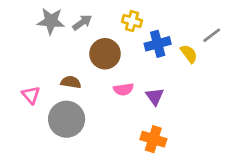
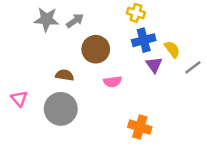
yellow cross: (132, 21) -> (136, 13), moved
gray line: (212, 35) -> (193, 67), moved
pink triangle: (31, 95) -> (19, 98), moved
purple triangle: (155, 96) -> (154, 65), moved

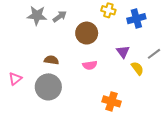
blue cross: (144, 40) -> (136, 19), moved
brown circle: (96, 49) -> (87, 33), moved
yellow semicircle: (172, 49) -> (137, 68), moved
pink triangle: (19, 98) -> (15, 79), turned 32

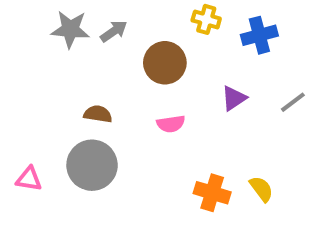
purple triangle: (123, 52) -> (234, 98), turned 32
yellow semicircle: (137, 68) -> (261, 189), moved
pink triangle: (15, 79) -> (29, 179), moved, turned 48

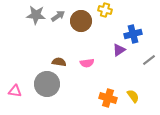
blue cross: (259, 35) -> (133, 34), moved
brown circle: (165, 63) -> (81, 21), moved
gray line: (293, 102) -> (149, 60), moved
brown semicircle: (98, 114) -> (59, 62), moved

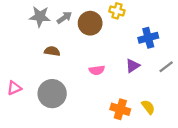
purple triangle: (119, 50) -> (133, 66), moved
brown semicircle: (59, 62) -> (52, 51), moved
pink triangle: (15, 91) -> (14, 88), moved, turned -32

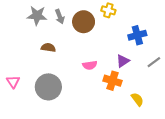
gray arrow: (64, 18) -> (60, 17), turned 104
pink triangle: (14, 88) -> (13, 82), turned -40
orange cross: (120, 109) -> (113, 81), moved

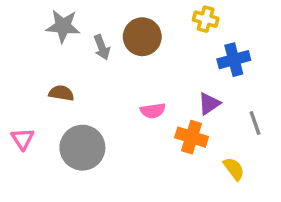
yellow cross: (108, 10) -> (206, 19), moved
gray arrow: (60, 17) -> (102, 47), moved
brown semicircle: (48, 48) -> (61, 93), moved
gray line: (154, 62) -> (255, 123), moved, turned -72

